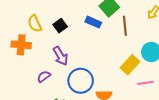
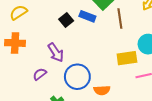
yellow semicircle: (35, 24) -> (18, 12), moved, turned 84
black square: (60, 26) -> (66, 20), moved
yellow rectangle: (130, 65) -> (127, 58), turned 42

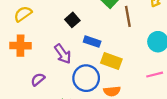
blue rectangle: (87, 16) -> (92, 42), moved
yellow rectangle: (127, 58) -> (111, 61), moved, turned 30
purple semicircle: (40, 74) -> (38, 79), moved

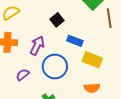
purple arrow: (63, 54) -> (37, 46), moved, turned -120
blue circle: (86, 78) -> (55, 67), moved

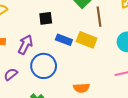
black square: (57, 20) -> (46, 18), turned 32
yellow rectangle: (92, 60) -> (87, 40), moved

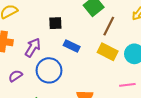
brown line: (99, 17) -> (109, 26), turned 30
yellow rectangle: (87, 40) -> (108, 52), moved

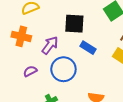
black square: (55, 23) -> (74, 24), size x1.5

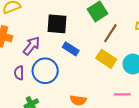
purple semicircle: (30, 71) -> (19, 73), moved, turned -64

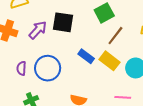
purple arrow: (31, 46) -> (38, 30), moved
blue rectangle: (71, 49) -> (86, 56), moved

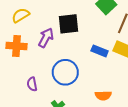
purple semicircle: (21, 68) -> (32, 84), moved

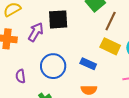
blue rectangle: (100, 51) -> (88, 64), moved

